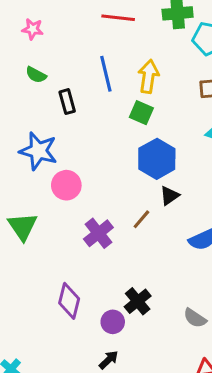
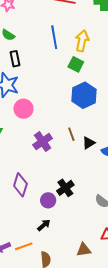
black rectangle: (67, 102) -> (15, 59), moved
black triangle: (169, 196) -> (89, 143), moved
brown line: (141, 219) -> (71, 134), turned -64

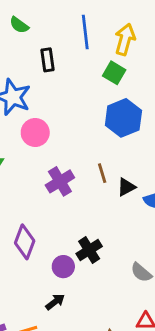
black rectangle: (15, 59) -> (47, 60), moved

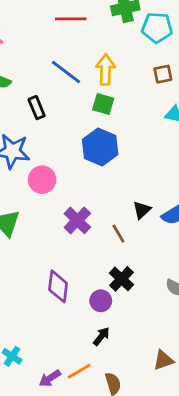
blue line: (85, 32) -> (66, 72), turned -32
blue hexagon: (123, 118) -> (100, 147), moved
brown line: (102, 173) -> (118, 234), moved

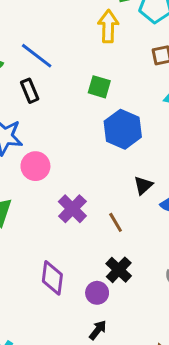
yellow arrow: (106, 70) -> (108, 26), moved
blue line: (66, 72) -> (37, 56), moved
blue hexagon: (100, 147) -> (123, 129), moved
black triangle: (142, 210) -> (143, 185), moved

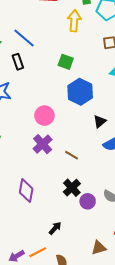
pink circle: (35, 166) -> (44, 116), moved
black triangle: (143, 185) -> (100, 121), moved
brown line: (116, 222) -> (71, 155), turned -32
purple circle: (97, 293) -> (88, 201), moved

